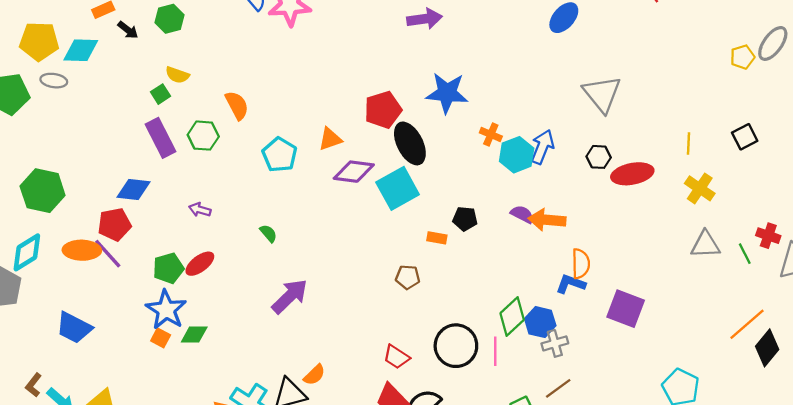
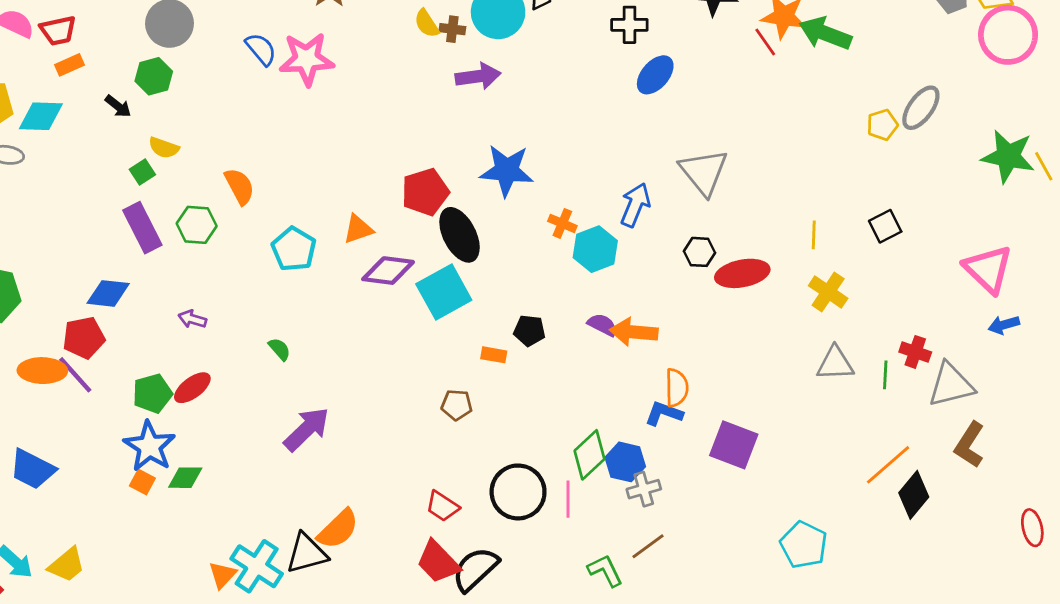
black arrow: (128, 30) -> (118, 106), moved
blue arrow: (542, 147) -> (635, 205), moved
green line: (745, 254) -> (885, 375), turned 30
orange semicircle: (314, 375) -> (338, 529), size x1.5

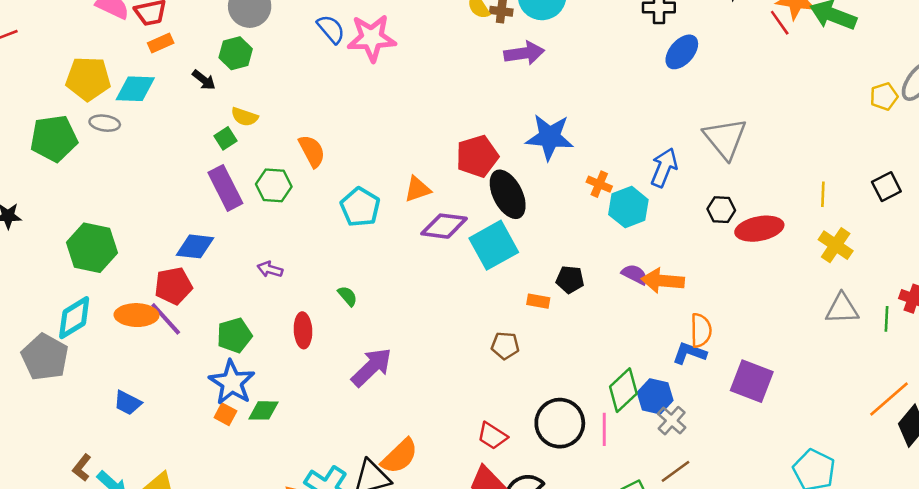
red ellipse: (192, 388) -> (303, 330), moved, turned -56
blue trapezoid: (32, 469) -> (128, 403), size x0.7
gray cross: (644, 489) -> (672, 421), turned -32

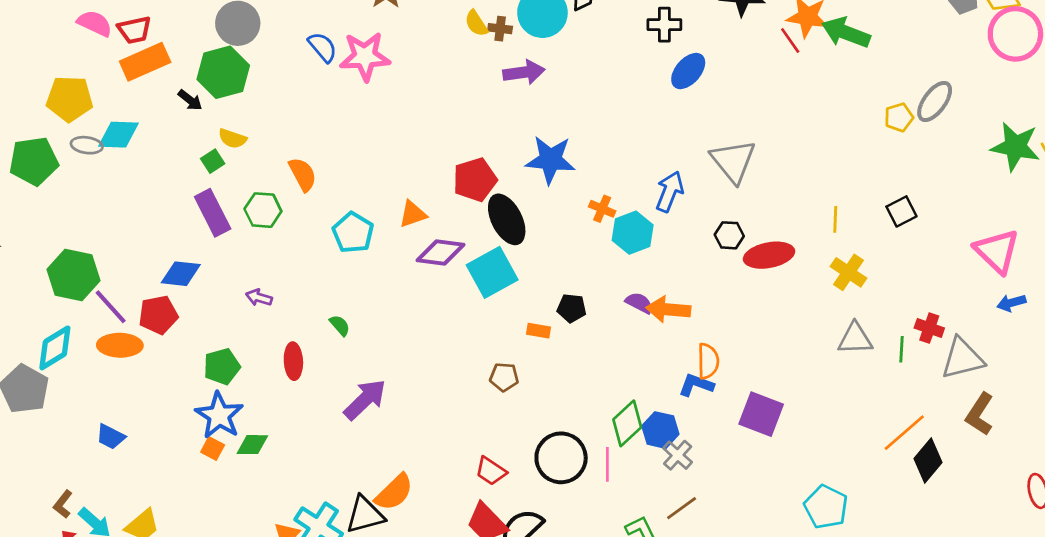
orange rectangle: (161, 43) -> (145, 62), size x1.8
green hexagon: (236, 53) -> (223, 72), size x1.5
cyan diamond: (135, 89) -> (119, 135), moved
purple line: (166, 319) -> (111, 307), moved

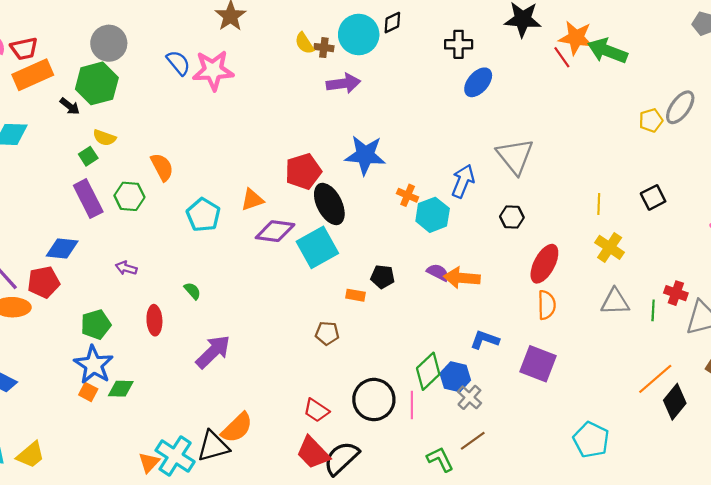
red ellipse: (769, 255) -> (544, 264), moved, turned -51
orange semicircle: (708, 361) -> (547, 305), moved

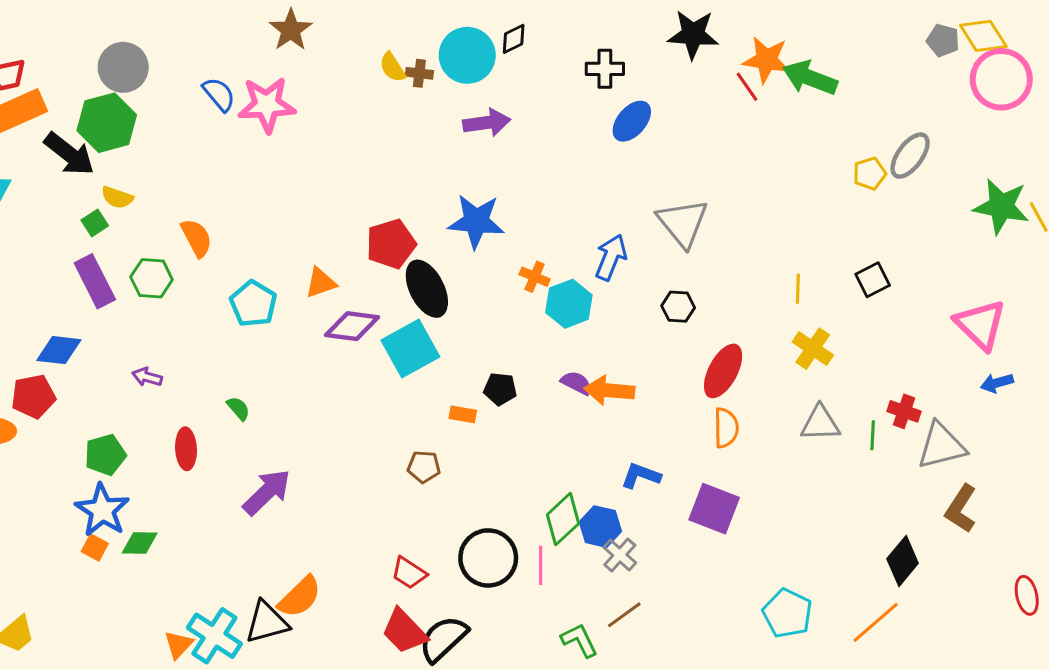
purple arrow: (343, 83) -> (487, 123), moved
black arrow: (70, 106) -> (69, 154), size x1.8
orange line: (655, 379) -> (876, 622), moved

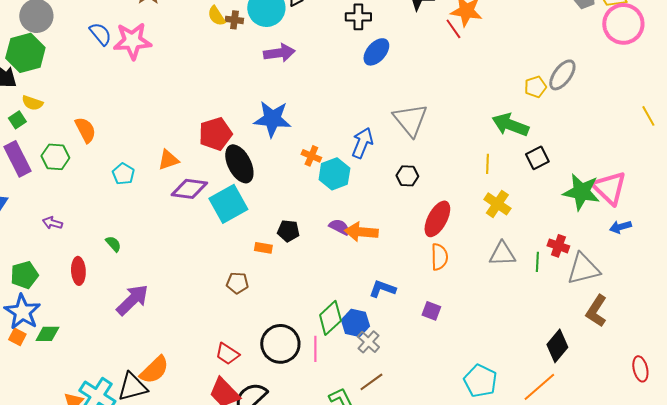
green arrow: (810, 78) -> (510, 125), moved
green star: (1001, 206) -> (581, 192), moved
cyan pentagon: (253, 304) -> (123, 174), size x0.7
purple square: (714, 509) -> (431, 311), size x0.6

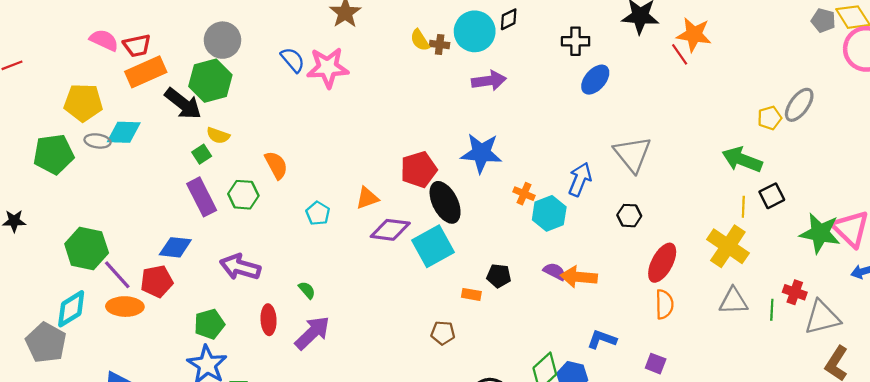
yellow line: (487, 164) -> (743, 207), moved
yellow cross: (497, 204) -> (728, 246), size x1.4
purple arrow: (52, 223) -> (240, 267), size x1.8
purple arrow: (132, 300) -> (312, 333), moved

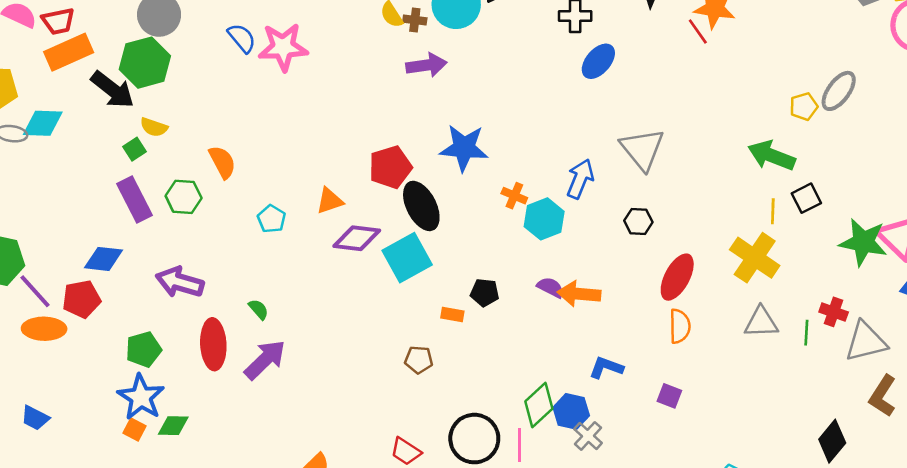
purple arrow: (489, 81) -> (426, 65), moved
red ellipse: (269, 320) -> (213, 344), size x1.4

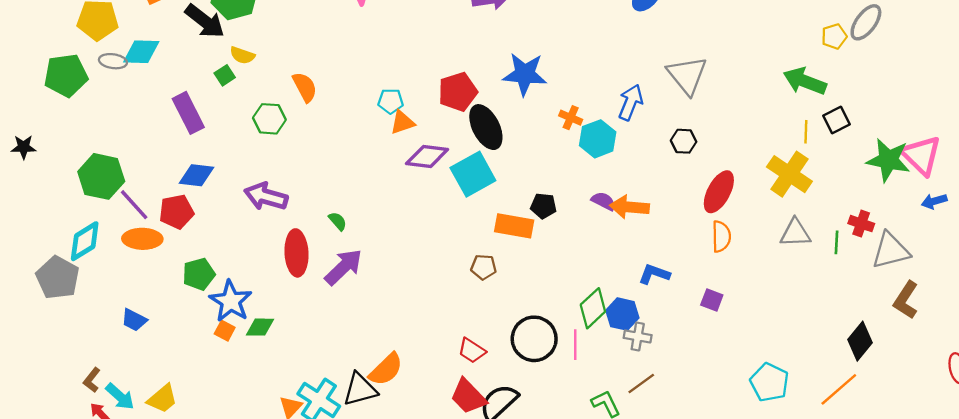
purple rectangle: (134, 200) -> (188, 113), moved
cyan pentagon: (271, 219) -> (391, 101), moved, turned -30
orange rectangle: (452, 315) -> (514, 226), size x1.8
green pentagon: (144, 349) -> (199, 274), moved
gray cross: (588, 436) -> (638, 336), turned -32

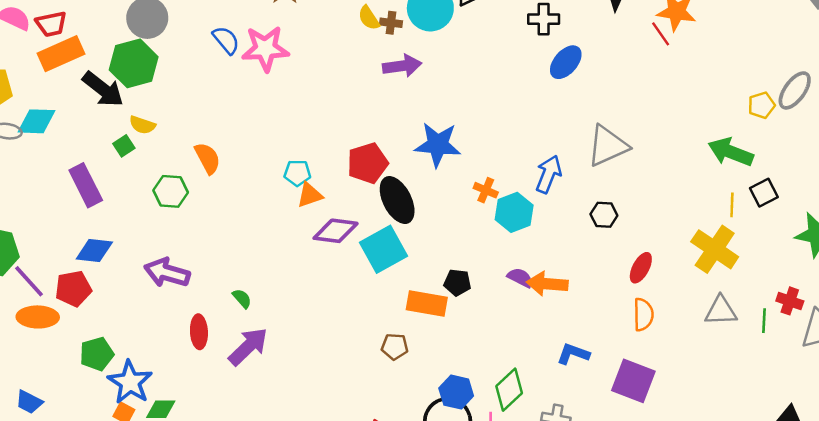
gray triangle: (687, 75) -> (608, 146), turned 45
red ellipse: (719, 192) -> (641, 268), size x0.7
red ellipse: (296, 253) -> (199, 332), size x0.7
purple square: (712, 300) -> (633, 381), size x1.8
blue hexagon: (622, 314) -> (456, 392), moved

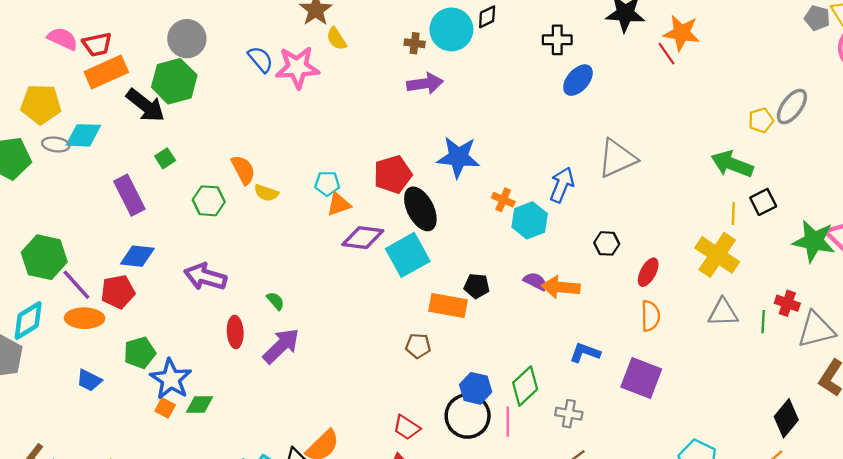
yellow semicircle: (369, 18) -> (336, 39), moved
yellow semicircle: (142, 125) -> (266, 193), moved
black hexagon: (604, 215) -> (607, 243), moved
blue trapezoid: (29, 402) -> (89, 380), moved

